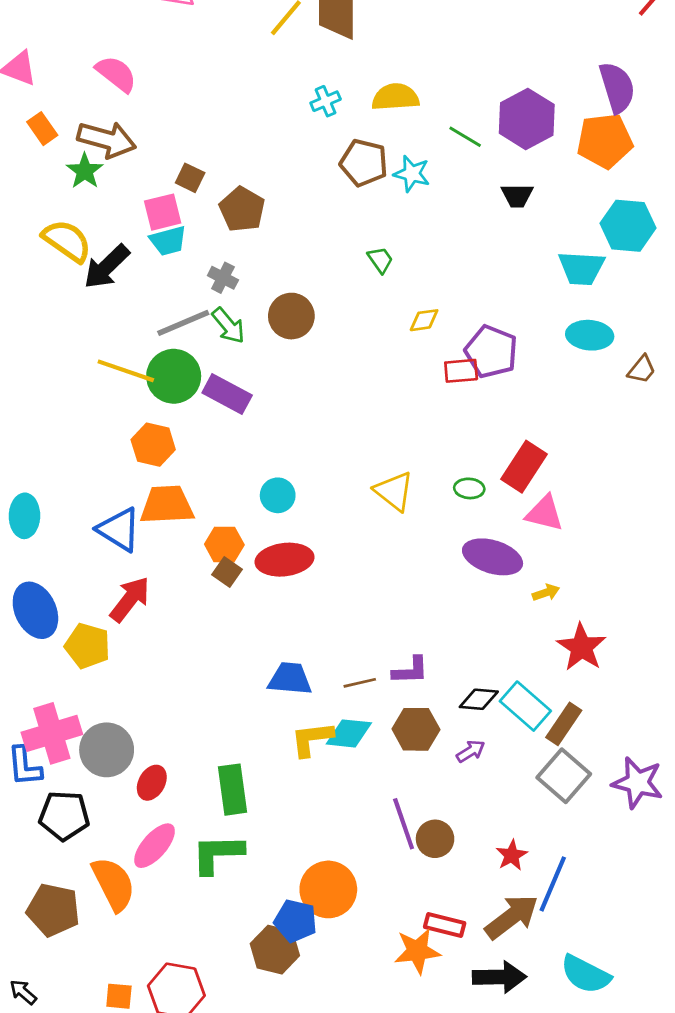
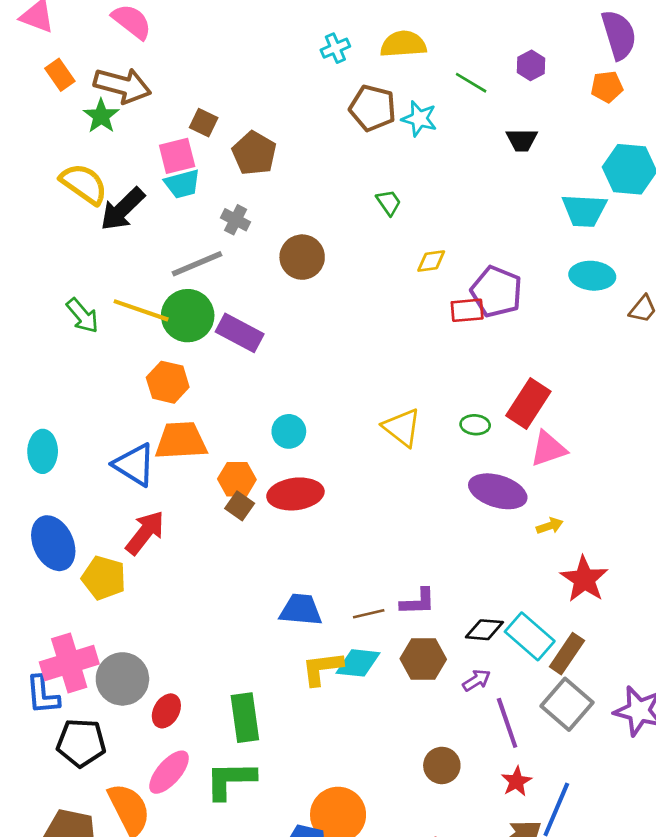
purple hexagon: (527, 119) -> (531, 65), size x0.5
orange pentagon: (605, 141) -> (607, 87), size x0.6
green arrow: (228, 326) -> (83, 316), moved
pink triangle: (545, 513) -> (548, 449), turned -33
purple line: (404, 824) -> (507, 723), moved

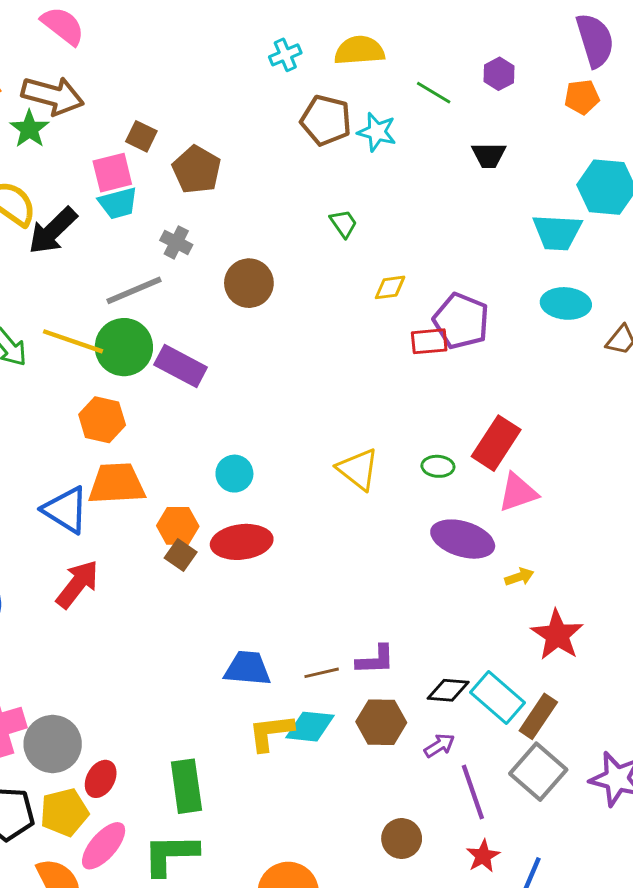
yellow pentagon: (104, 578) -> (64, 812), moved, turned -30

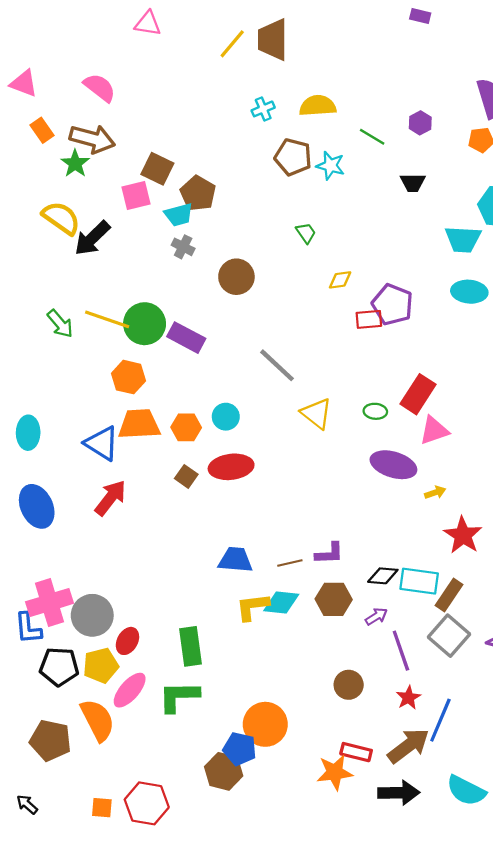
brown square: (141, 136) -> (157, 169), size x1.4
cyan trapezoid: (118, 203) -> (179, 215), moved
gray line: (134, 290) -> (277, 365), moved, turned 66
orange hexagon: (178, 526) -> (186, 427), moved
cyan rectangle: (498, 697) -> (419, 581), turned -33

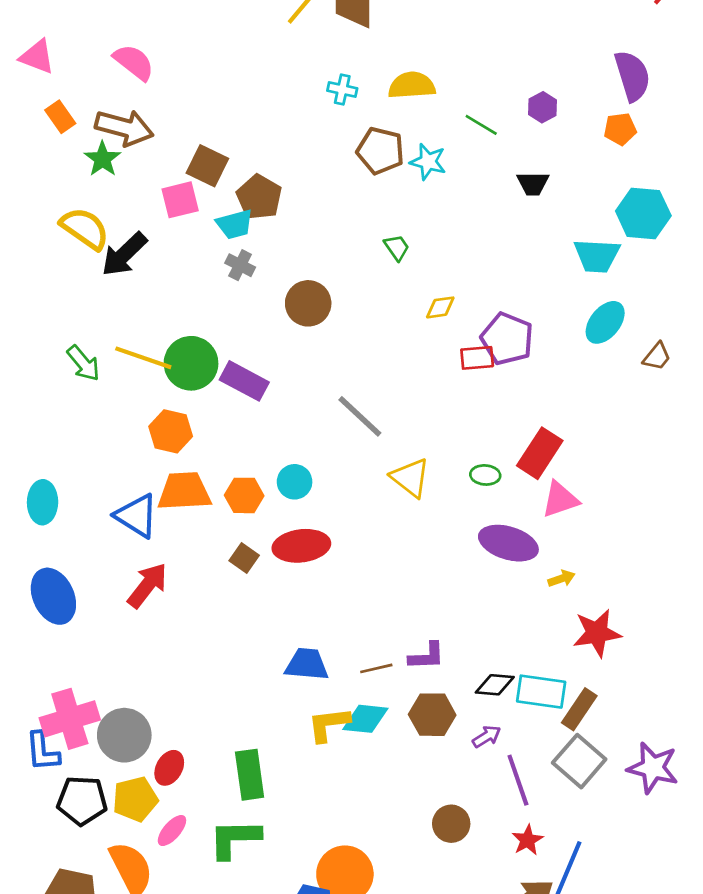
cyan cross: (263, 109) -> (342, 89), turned 35
cyan ellipse: (469, 292) -> (605, 322), turned -56
red star: (463, 535) -> (597, 633), turned 30
pink ellipse: (130, 690) -> (172, 831), size x0.7

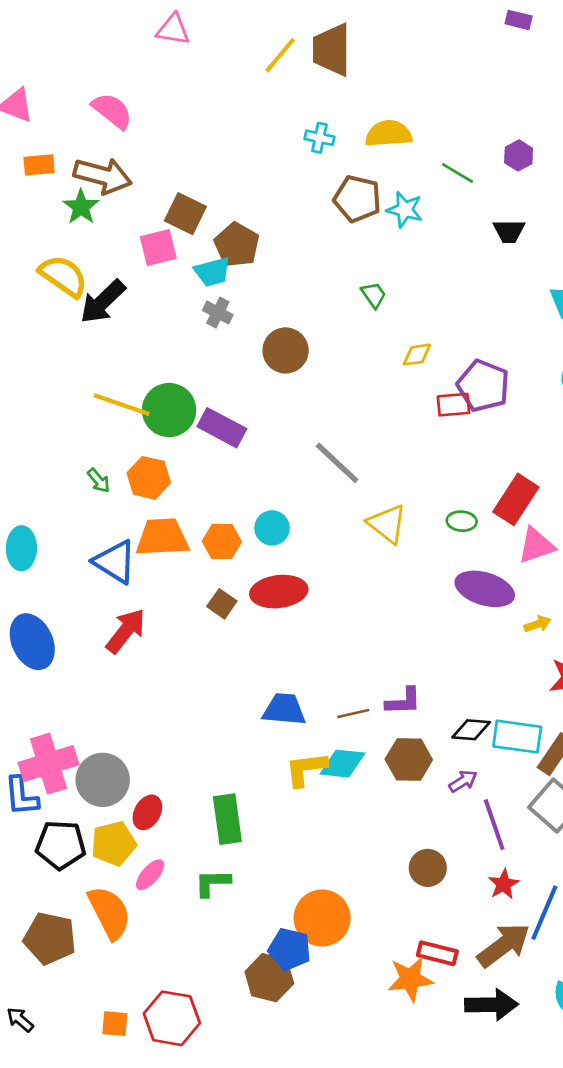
orange rectangle: (60, 117) -> (39, 165), turned -60
green arrow: (83, 363) -> (99, 480), moved, size x0.7
green L-shape: (235, 839) -> (212, 883), size x0.7

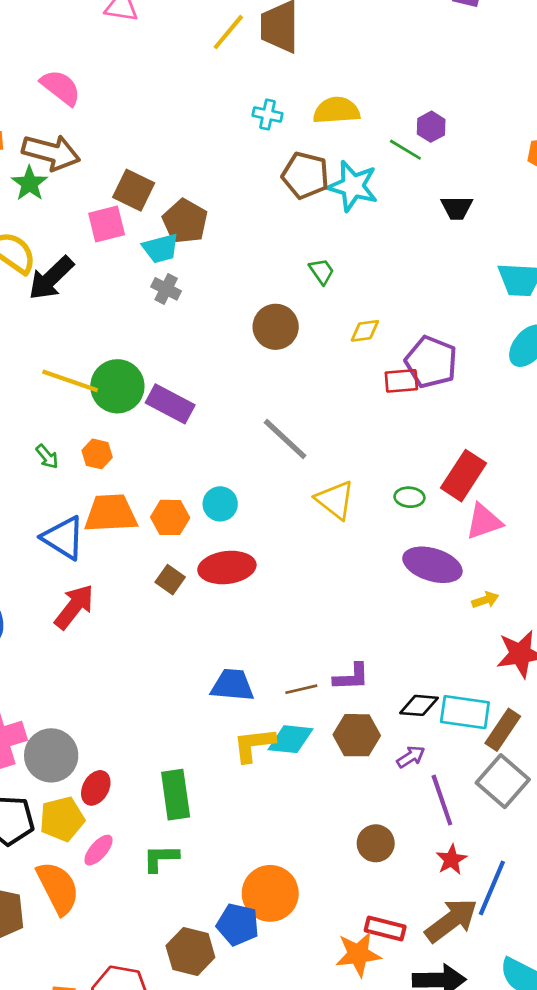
purple hexagon: (519, 155) -> (431, 127), moved
cyan star: (405, 210) -> (353, 186), size x1.4
brown circle: (286, 350) -> (276, 327), moved
orange hexagon: (149, 478) -> (97, 454), size x0.7
brown hexagon: (269, 978) -> (190, 952), moved

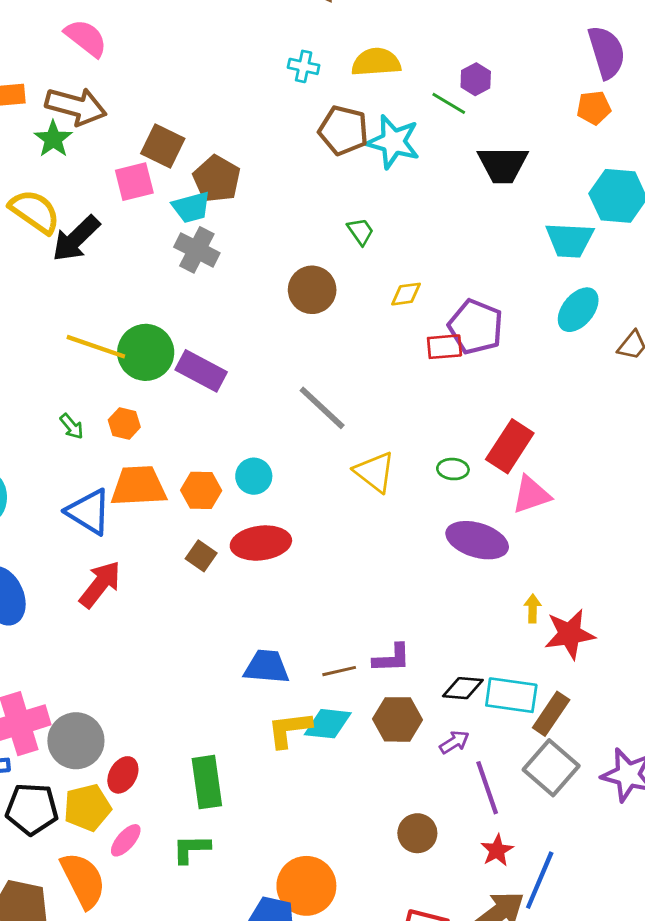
black trapezoid: (457, 208) -> (503, 165), size x1.5
gray cross: (166, 289) -> (197, 250), size x1.4
yellow arrow: (485, 600) -> (533, 608), moved, turned -70

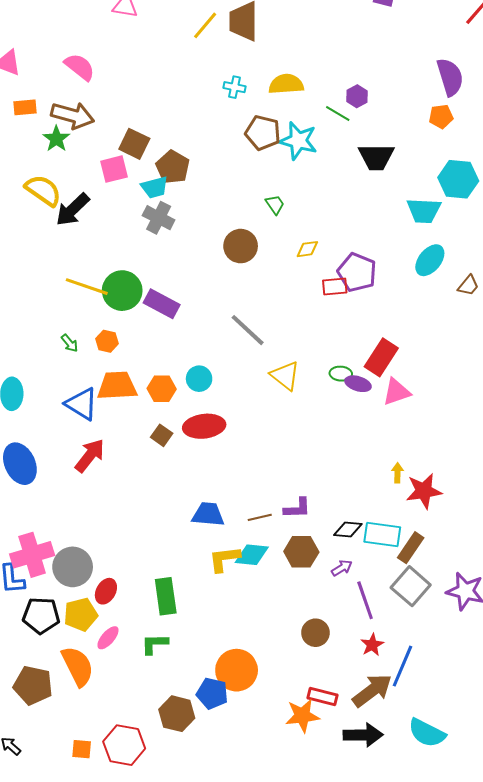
purple ellipse: (477, 540) -> (358, 384), moved, size x0.6

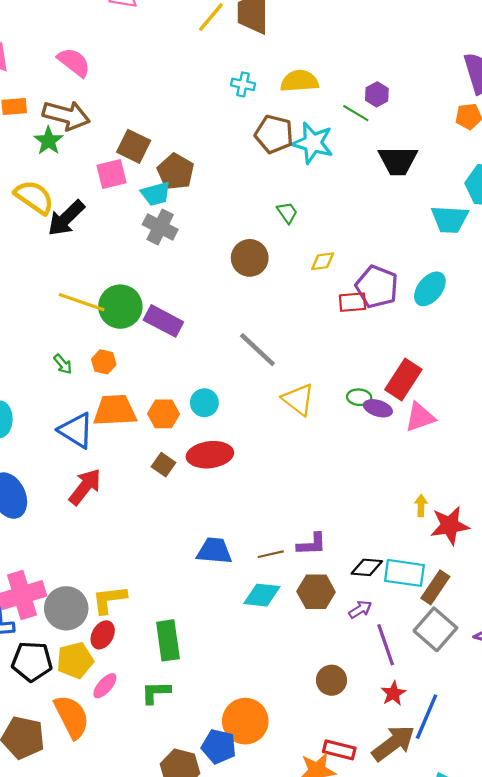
cyan ellipse: (430, 260) -> (430, 289), moved
yellow L-shape: (224, 559) -> (109, 599), moved

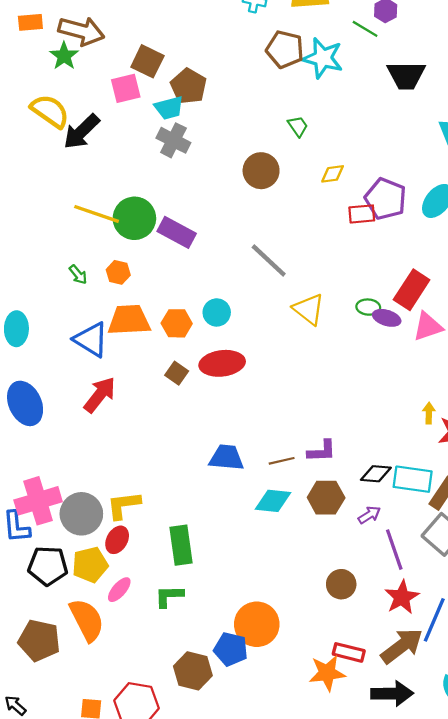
red star: (393, 693) -> (402, 597), size x1.4

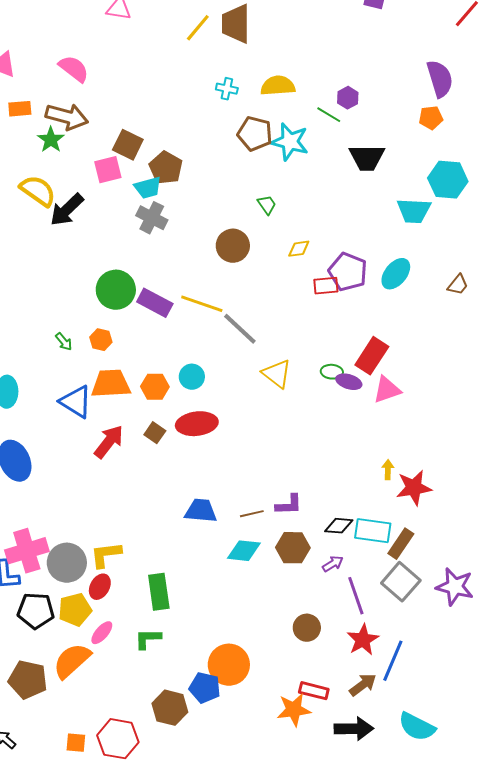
yellow line: (97, 214) -> (202, 304), moved
red arrow: (100, 395) -> (109, 442), moved
orange semicircle: (87, 620) -> (72, 661), turned -105
brown arrow: (402, 646) -> (363, 685), size x0.7

